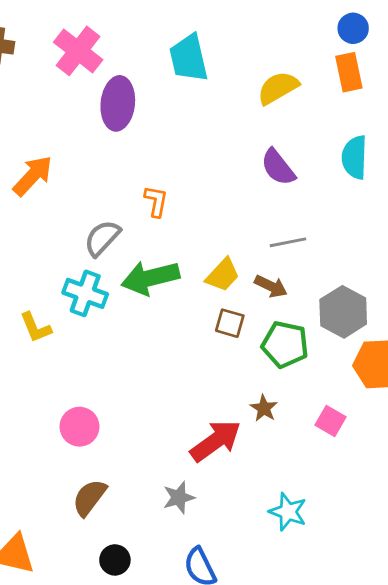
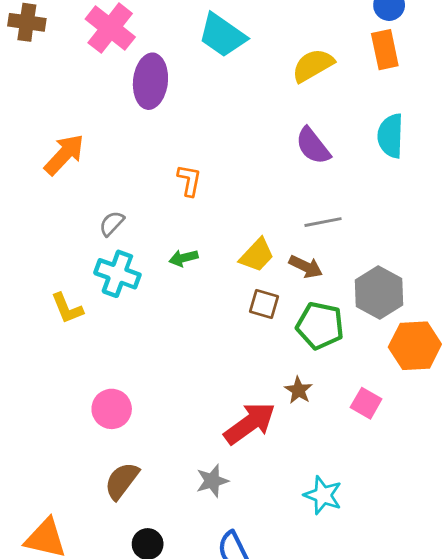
cyan trapezoid: (189, 58) -> (222, 35), turned -42
gray semicircle: (102, 238) -> (112, 223), moved, size x0.7
green arrow: (150, 278) -> (184, 258), size x0.5

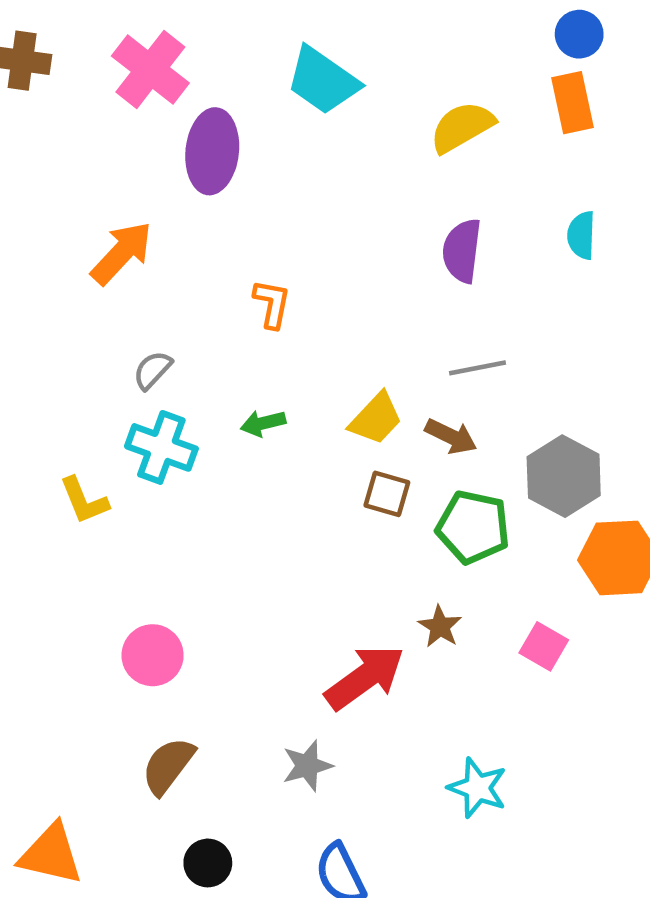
cyan semicircle: (391, 136) -> (581, 235), size x0.7
purple semicircle: (313, 146) -> (462, 251), turned 45
orange arrow: (64, 155) -> (122, 253), moved

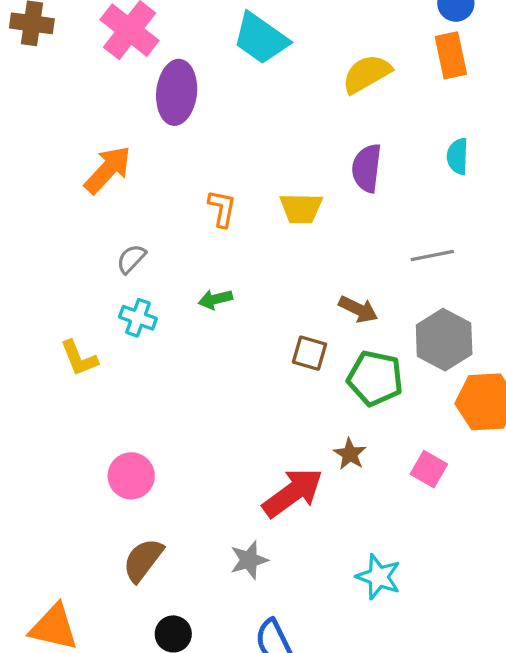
gray line: (477, 368) -> (432, 256), moved
yellow trapezoid: (376, 419) -> (301, 208), moved, turned 48
cyan cross: (161, 447) -> (138, 318), size x0.7

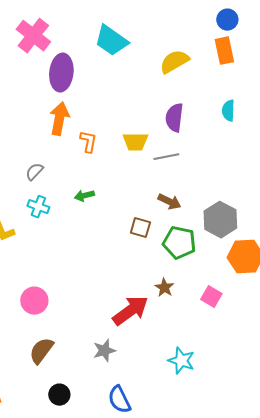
orange arrow: (108, 170) -> (59, 119), moved, turned -32
gray line: (432, 256) -> (166, 157), moved

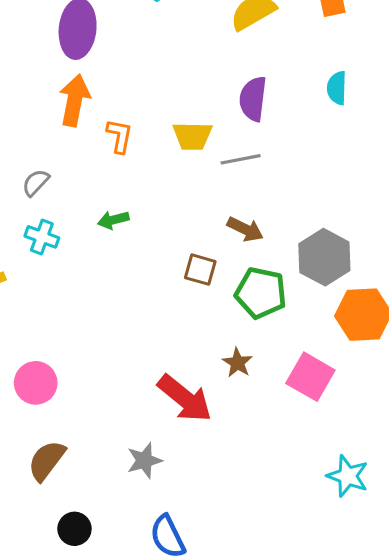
pink square: (211, 297) -> (310, 377), size x1.4
red arrow: (130, 311) -> (185, 398), turned 75
cyan star: (181, 361) -> (348, 476), moved

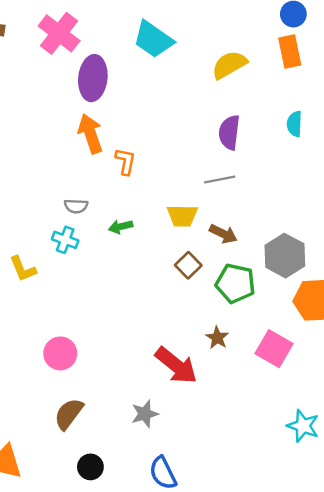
orange arrow: (74, 100) -> (90, 134), turned -30
yellow trapezoid: (192, 136) -> (182, 216), moved
gray semicircle: (36, 183) -> (76, 206), moved, turned -130
brown square: (200, 270) -> (188, 265), turned 30

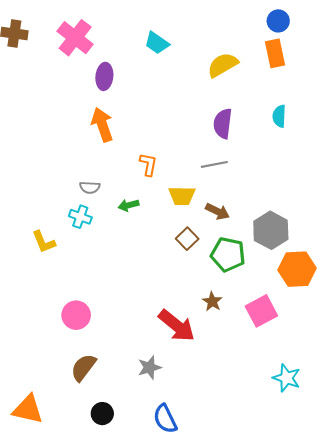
cyan trapezoid: (153, 39) -> (157, 43), size x0.7
purple ellipse: (93, 78) -> (104, 76), size x0.7
orange L-shape: (125, 161) -> (148, 164), moved
pink square: (274, 349) -> (261, 311), turned 32

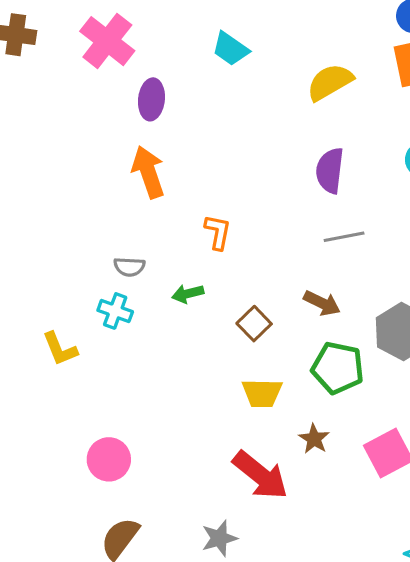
gray line: (214, 164) -> (344, 237), moved
yellow trapezoid: (182, 196) -> (262, 393), moved
brown square: (187, 239) -> (254, 324), moved

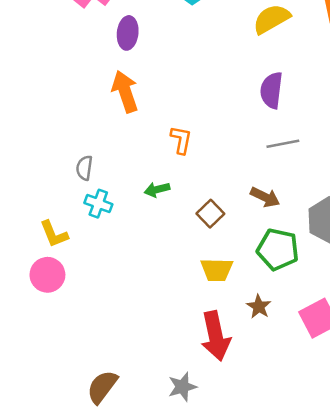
gray semicircle: (129, 267) -> (84, 168), moved, turned 95
pink circle: (109, 459) -> (47, 275), moved
red arrow: (260, 475) -> (215, 336), turned 39

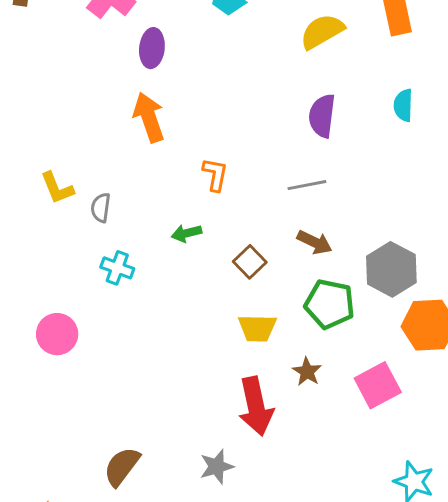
gray line: (283, 144) -> (307, 185), moved
cyan cross: (98, 204) -> (117, 268), moved
yellow L-shape: (54, 234) -> (57, 188), moved

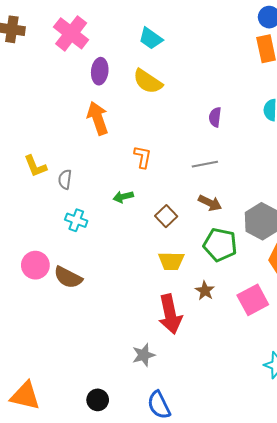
yellow semicircle: (322, 31) -> (148, 81), moved, turned -116
purple semicircle: (322, 116) -> (215, 117), size x0.7
brown semicircle: (122, 467) -> (68, 277), moved, turned -100

